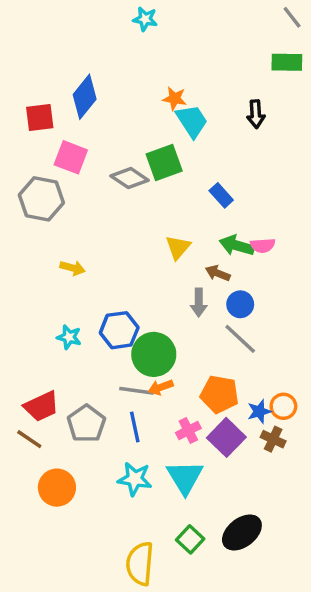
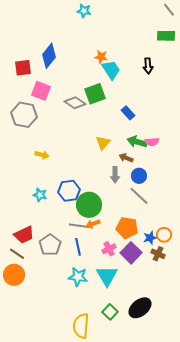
orange circle: (57, 488) -> (14, 275), moved

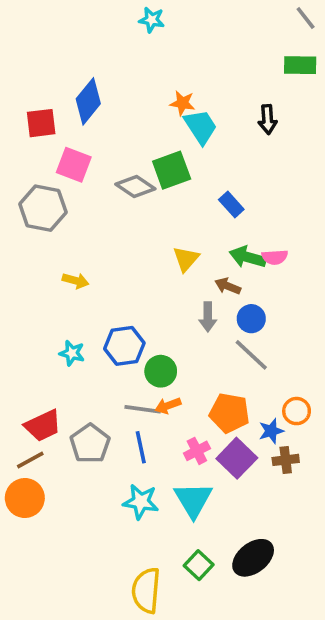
green circle: (89, 205) -> (161, 371), size x0.7
orange circle: (164, 235) -> (297, 411), moved
brown line: (17, 254) -> (30, 460), turned -63
brown cross: (158, 254) -> (286, 460), turned -32

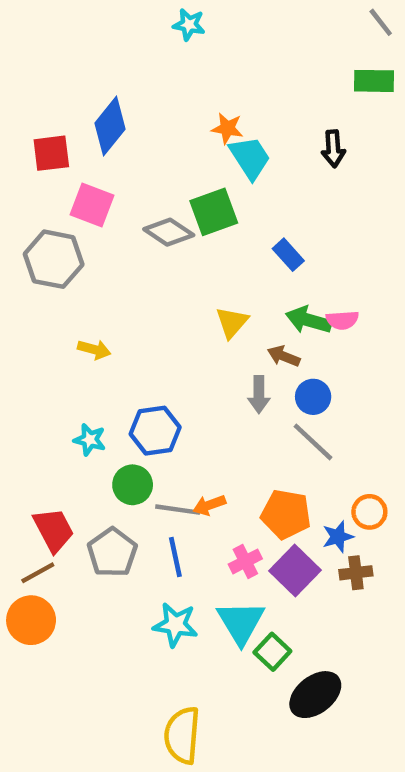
green circle: (161, 371) -> (133, 485), moved
red trapezoid: (43, 426) -> (54, 530), turned -93
green square: (199, 565) -> (272, 652), moved

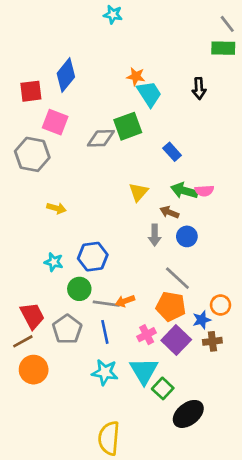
gray line: (381, 22) -> (227, 24), moved
gray diamond: (169, 232) -> (101, 138), turned -36
gray line: (313, 442) -> (177, 278), moved
orange circle: (31, 620) -> (34, 370), moved

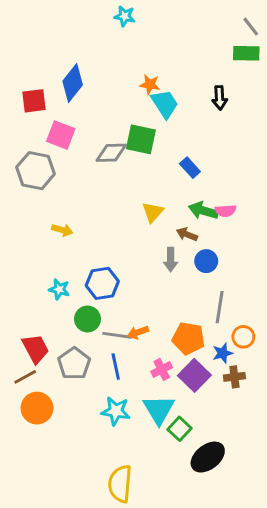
green square: (128, 126) -> (141, 139), turned 32
gray line: (177, 278) -> (220, 307), moved, turned 56

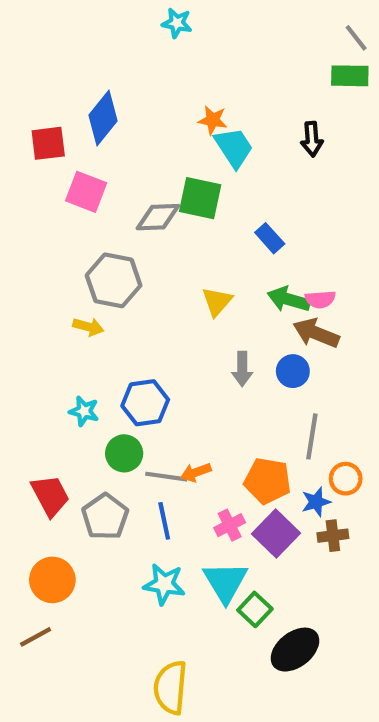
gray hexagon: (36, 171) -> (114, 280), moved
brown arrow: (187, 234) -> (316, 333), moved, size x1.5
brown line: (25, 377) -> (36, 637), moved

